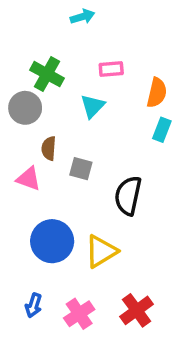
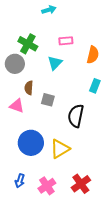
cyan rectangle: (162, 130) -> (95, 86), moved

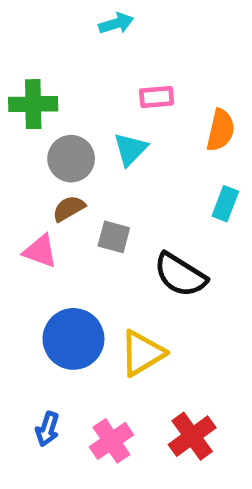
green cross: (28, 44) -> (33, 104), moved, turned -30
gray circle: (15, 64) -> (71, 159), moved
brown semicircle: (29, 88) -> (69, 208), turned 56
black semicircle: (76, 116) -> (180, 275), turned -70

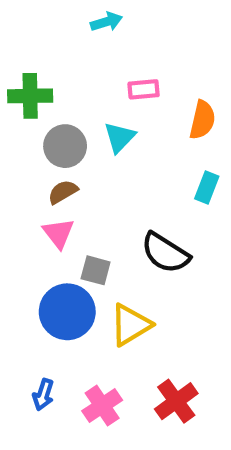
gray square: (114, 237) -> (96, 270), moved
pink triangle: (40, 251) -> (59, 233), moved, turned 32

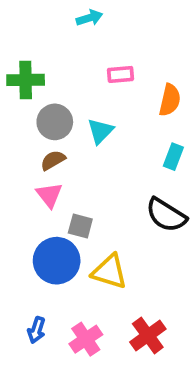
cyan triangle: (120, 137) -> (100, 131), moved
black semicircle: (165, 253) -> (166, 215), moved
yellow triangle: (130, 325) -> (110, 272), turned 48

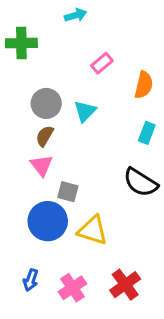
pink rectangle: (120, 74) -> (102, 63), turned -35
green cross: (26, 80) -> (21, 43), moved
brown semicircle: (53, 160) -> (45, 136), turned -30

